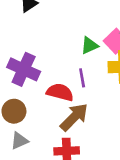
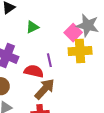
green triangle: (89, 45) -> (32, 27), moved

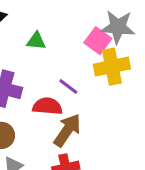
green triangle: (32, 27) -> (36, 41), turned 40
purple line: (49, 60) -> (68, 87), turned -32

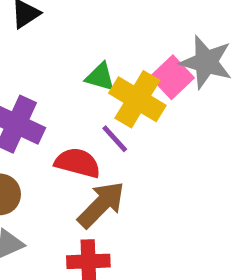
green triangle: (36, 41) -> (100, 77), moved
yellow cross: (112, 67) -> (137, 99), moved, turned 32

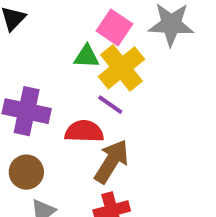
pink square: (172, 77) -> (114, 27), moved
yellow cross: (137, 99) -> (121, 68), turned 33

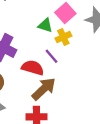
yellow cross: (121, 68) -> (63, 37), size x0.6

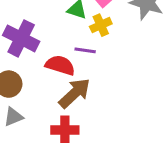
purple line: (52, 56) -> (85, 50), turned -42

